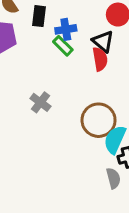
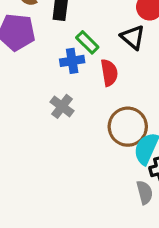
blue cross: (66, 29) -> (72, 61), moved
red semicircle: (100, 59) -> (109, 73), moved

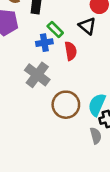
gray cross: (62, 106) -> (37, 75), size x1.5
brown circle: (128, 127) -> (66, 105), moved

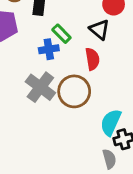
red semicircle: (71, 51) -> (92, 59), moved
brown circle: (66, 105) -> (74, 91), moved

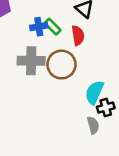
green rectangle: (61, 34) -> (53, 27), moved
gray cross: (40, 87) -> (31, 61), turned -36

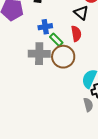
green rectangle: (53, 27) -> (56, 40), moved

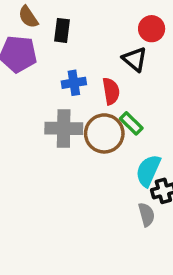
red semicircle: (76, 34) -> (111, 91), moved
green rectangle: (56, 40) -> (131, 123), moved

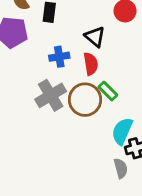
black triangle: (135, 59) -> (95, 37), moved
gray cross: (64, 128) -> (51, 95), turned -32

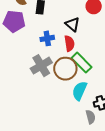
green rectangle: (108, 91) -> (82, 63), size x1.5
cyan semicircle: (122, 131) -> (79, 91), moved

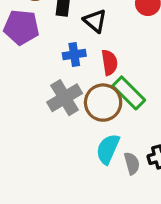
black triangle: (72, 24) -> (95, 21), moved
cyan semicircle: (79, 91) -> (108, 149), moved
gray semicircle: (91, 117) -> (132, 163), moved

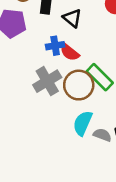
red semicircle: (109, 62) -> (70, 52), moved, turned 138
gray semicircle: (132, 163) -> (102, 135), turned -54

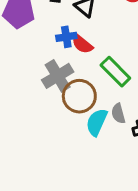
brown circle: (79, 85) -> (79, 96), moved
gray semicircle: (102, 135) -> (118, 113), moved, turned -126

